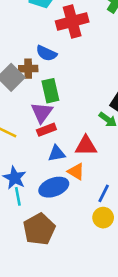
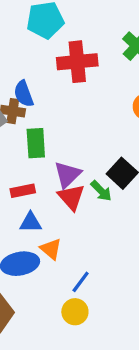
blue semicircle: (46, 53) -> (24, 94), moved, turned 35
purple triangle: (42, 112) -> (67, 175), moved
red triangle: (86, 146) -> (71, 197), moved, turned 40

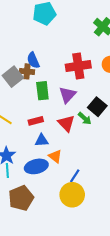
red cross: (77, 62) -> (78, 66), moved
purple triangle: (67, 175) -> (67, 95), moved
yellow circle: (75, 312) -> (72, 195), size x1.5

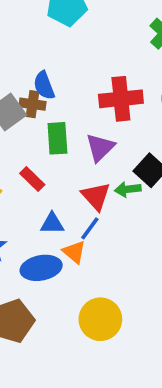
green arrow: (85, 118) -> (128, 189), turned 128
red rectangle: (36, 121) -> (32, 179), moved, turned 56
blue line: (75, 176) -> (90, 228), moved

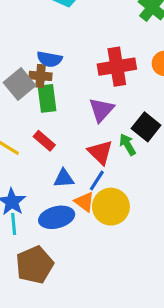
blue semicircle: (44, 85) -> (49, 59), turned -55
green rectangle: (57, 138) -> (47, 98), moved
green arrow: (128, 189) -> (128, 145), turned 70
yellow circle: (100, 319) -> (111, 207), moved

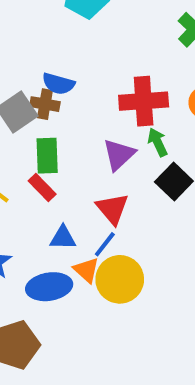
green rectangle: (47, 98) -> (47, 156), moved
green arrow: (128, 145) -> (158, 142), moved

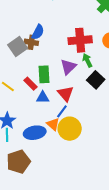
blue semicircle: (58, 84) -> (38, 32), turned -77
green rectangle: (47, 156) -> (44, 74), moved
blue triangle: (63, 238) -> (43, 97), moved

